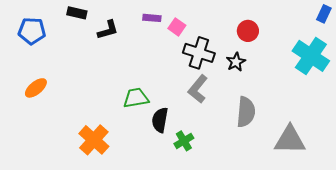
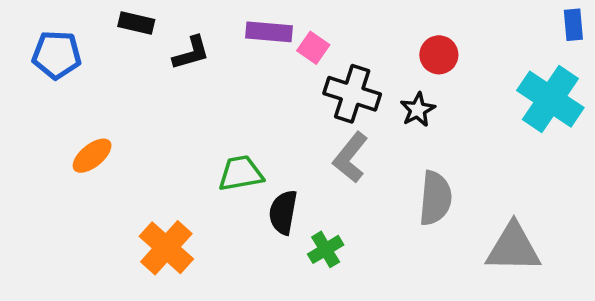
blue rectangle: (324, 14) -> (573, 25), turned -30
purple rectangle: (152, 18) -> (269, 32), size x1.4
orange ellipse: (36, 88) -> (92, 156), moved

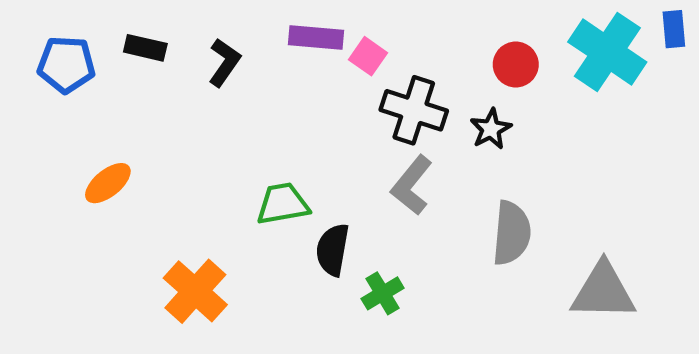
black rectangle: (136, 23) -> (145, 48), moved
black L-shape: (191, 53) -> (224, 62), turned -39
cyan cross: (550, 99) -> (607, 52), moved

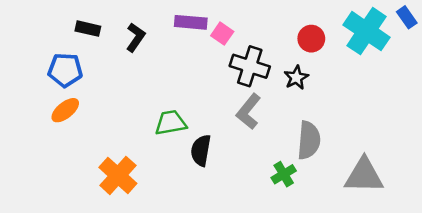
blue rectangle: (674, 29) -> (407, 17), turned -30
blue pentagon: (66, 64) -> (65, 70), moved
green cross: (383, 293) -> (284, 174), moved

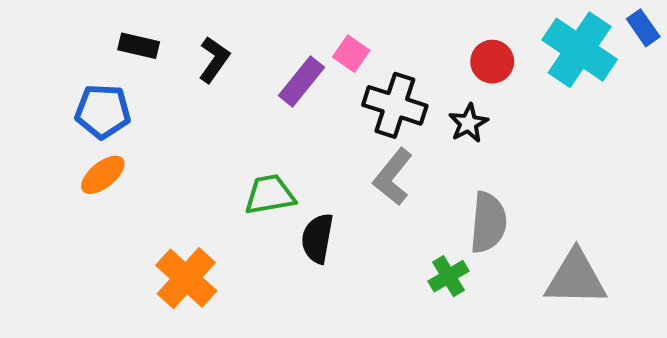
purple rectangle: (191, 22) -> (301, 81), moved, turned -56

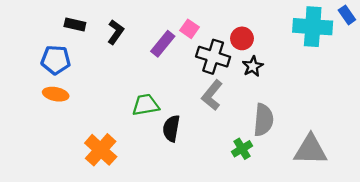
cyan cross: (580, 50) -> (313, 27), turned -30
red circle: (492, 62) -> (242, 38), moved
orange ellipse: (103, 175) -> (56, 94), turned 50

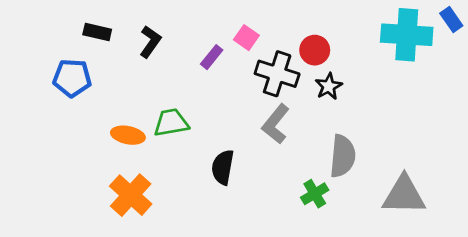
purple rectangle: (163, 44) -> (212, 57), size x0.7
orange ellipse: (56, 94) -> (128, 135), moved
green trapezoid: (146, 105) -> (171, 123), moved

